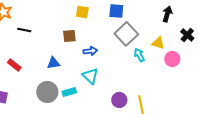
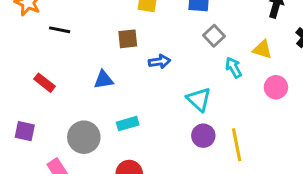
gray square: (126, 34) -> (214, 36), size x0.6
pink circle: (172, 59) -> (276, 87), moved
cyan triangle: (90, 76) -> (199, 99), moved
gray circle: (47, 92) -> (84, 137), moved

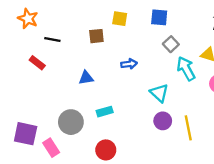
brown square: (128, 39) -> (96, 36), moved
cyan arrow: (234, 68) -> (186, 69), size x1.5
red rectangle: (44, 83) -> (37, 63), moved
purple square: (25, 131) -> (26, 134), moved, size x1.5

